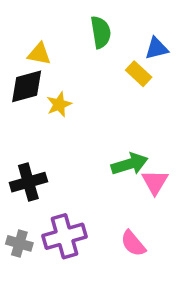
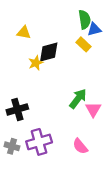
green semicircle: (101, 32) -> (85, 20), moved
black diamond: (27, 86) -> (49, 52), moved
green arrow: (130, 164) -> (78, 99), turned -36

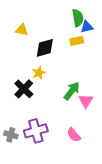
yellow rectangle: (83, 44) -> (77, 41), turned -56
yellow star: (36, 63) -> (39, 73), moved
black cross: (17, 109) -> (24, 89), moved, turned -30

